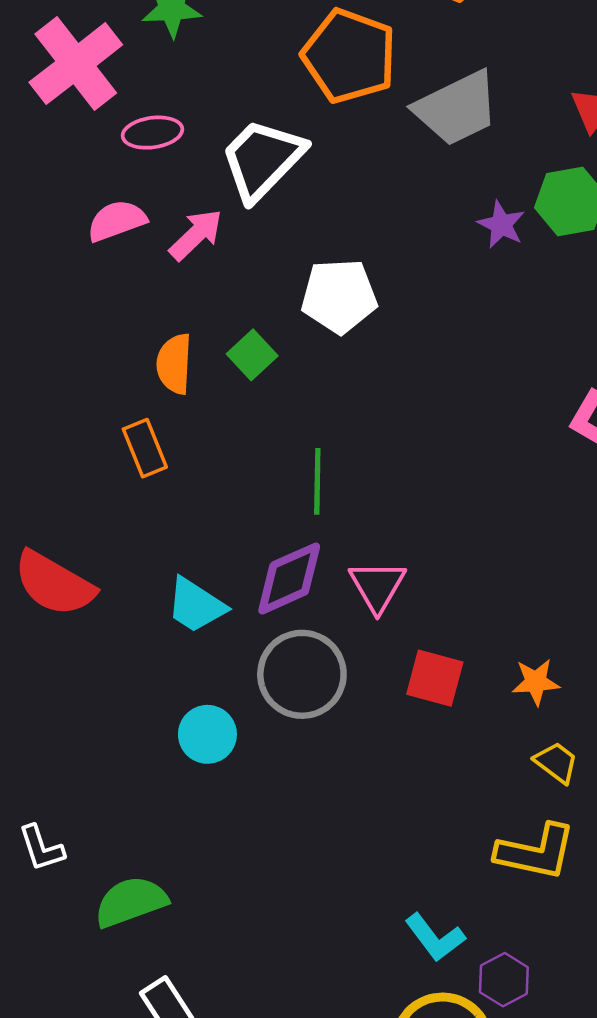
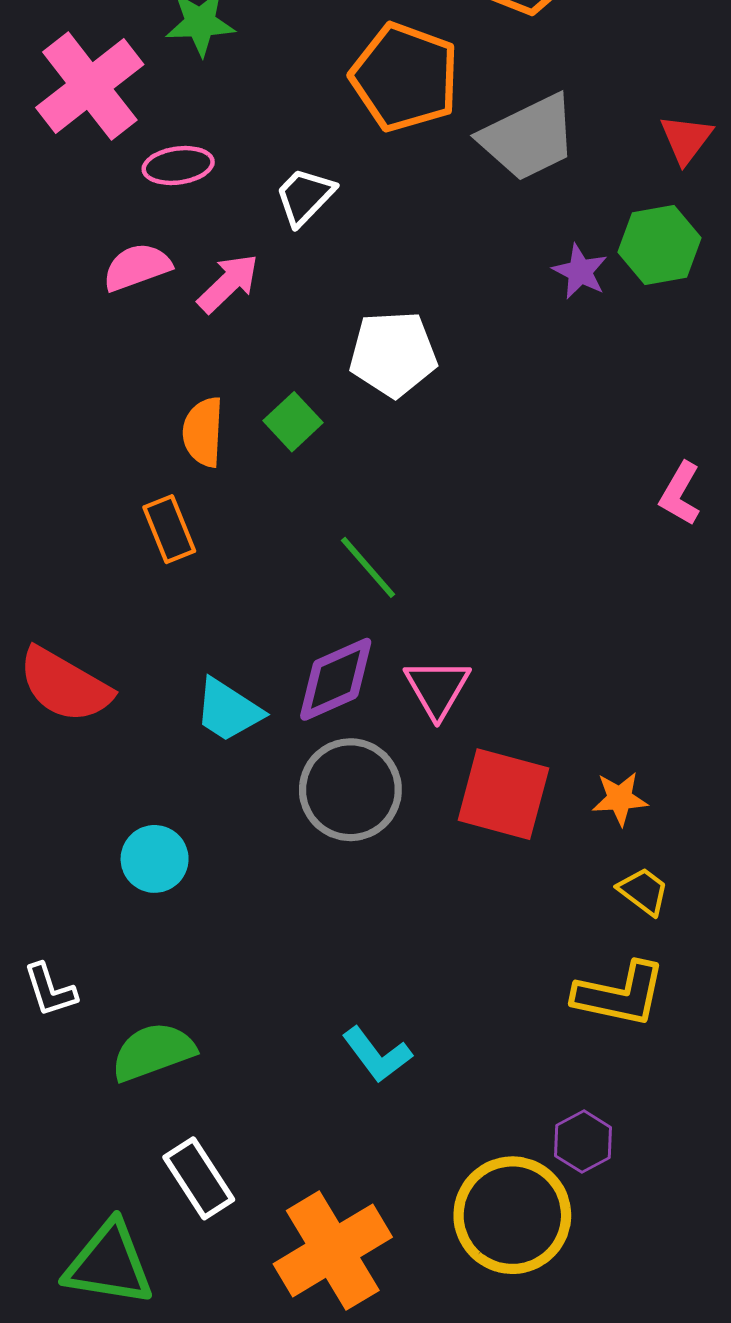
white trapezoid: (262, 159) -> (305, 196), size x0.6
green line: (317, 481) -> (368, 567), turned -42
red square: (435, 678) -> (503, 794), size x1.4
cyan circle: (207, 734) -> (155, 859), moved
cyan L-shape: (435, 938) -> (377, 1055), moved

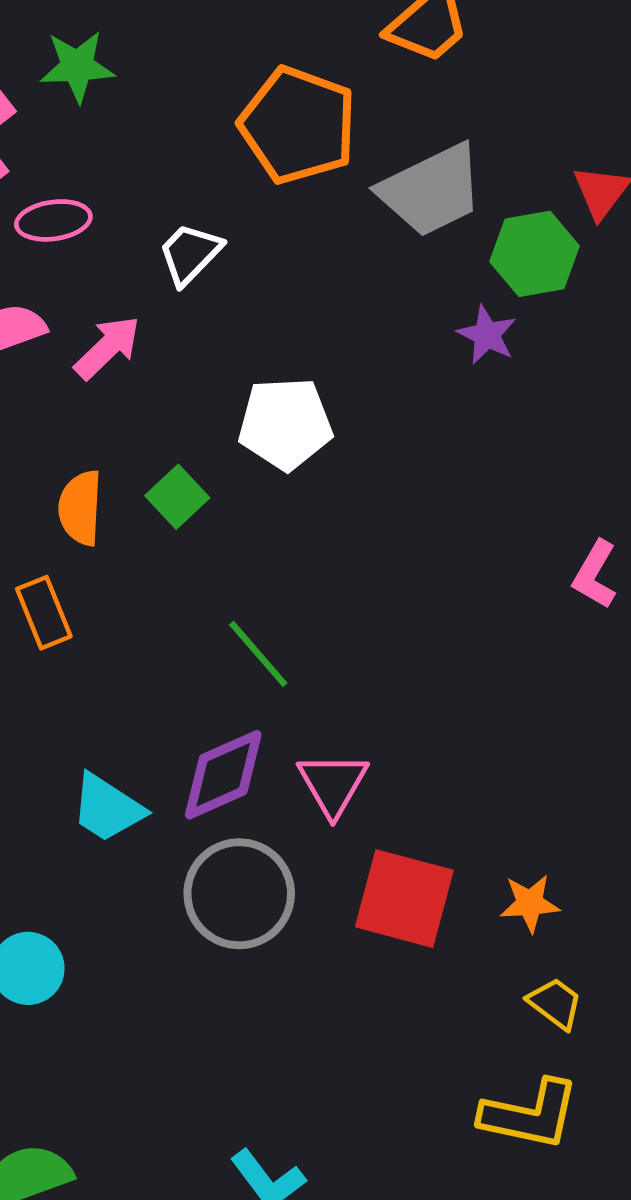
green hexagon: (660, 245) -> (535, 254), moved

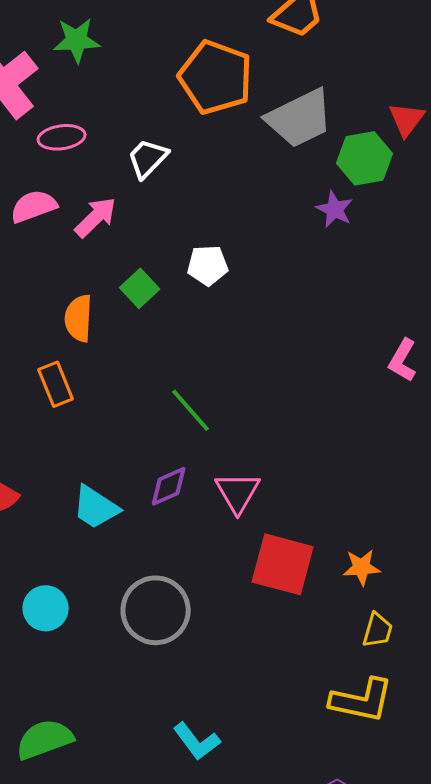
white pentagon: (285, 424) -> (208, 265), size x0.7
green square: (177, 497) -> (140, 288), moved
purple diamond: (223, 775) -> (169, 486), size x0.7
gray circle: (239, 894) -> (156, 610), moved
yellow trapezoid: (555, 1003) -> (378, 630), turned 69

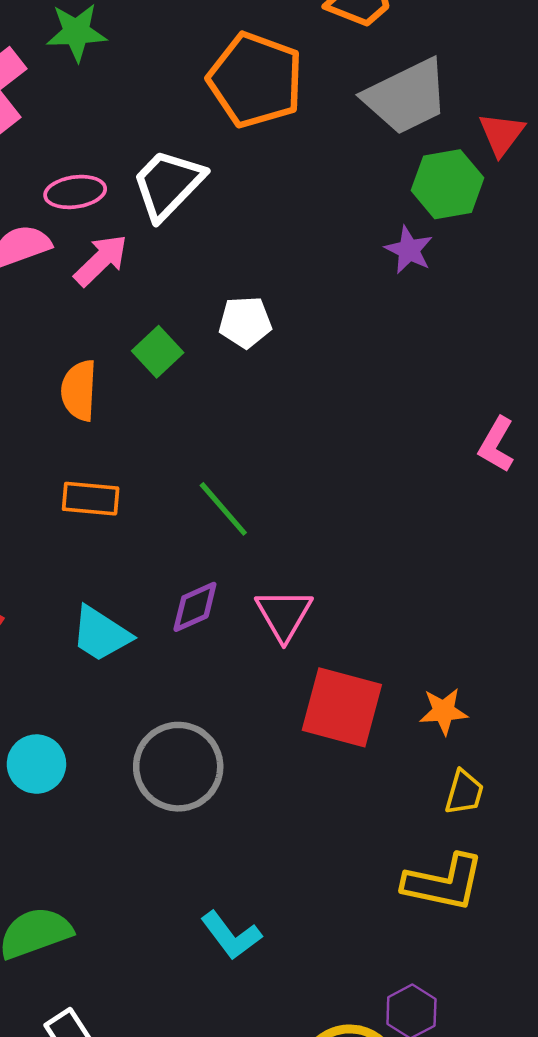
gray trapezoid: (300, 118) -> (406, 97), moved
pink ellipse: (62, 137) -> (75, 192), moved
white trapezoid: (148, 158) -> (168, 184), size x1.4
orange rectangle: (56, 384) -> (91, 499), moved, turned -63

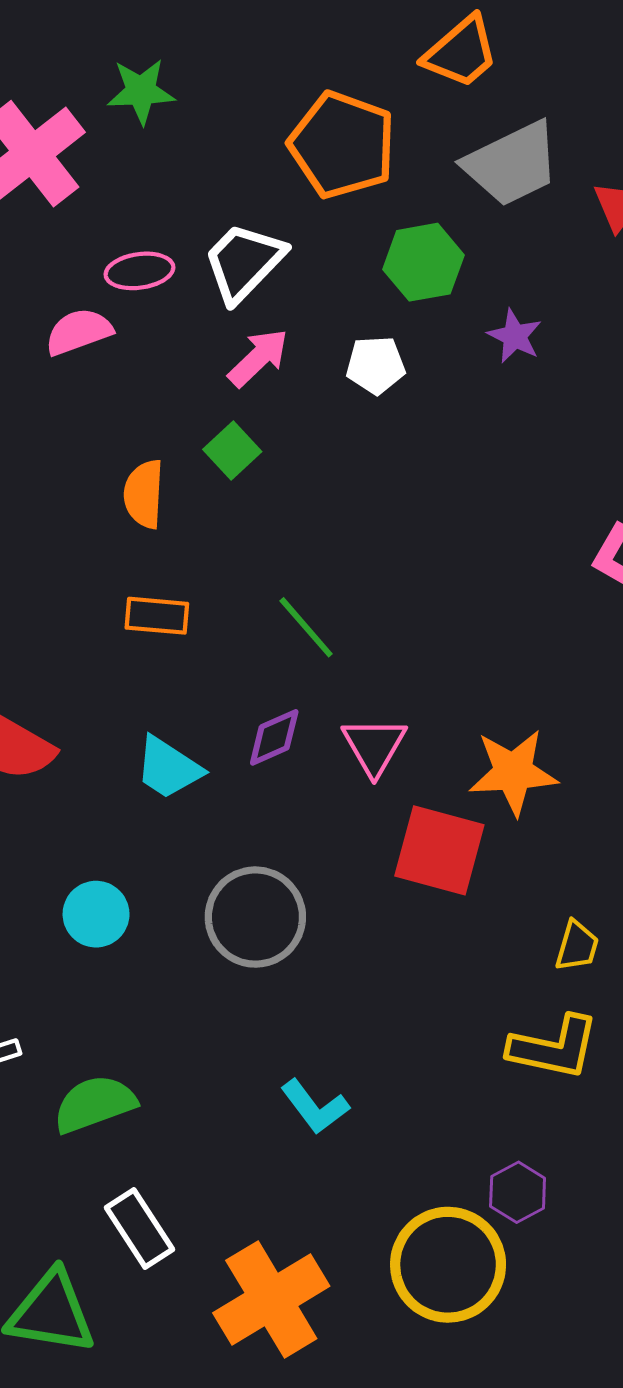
green hexagon: (447, 184) -> (423, 262), moved
pink arrow: (101, 260) -> (258, 358), moved
white pentagon: (245, 322) -> (376, 365), moved
orange star: (444, 711) -> (513, 772), moved, size x1.6

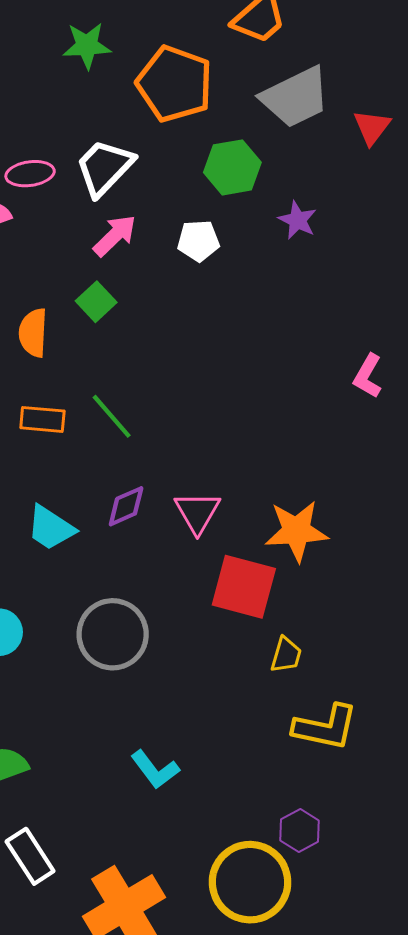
green star: (141, 91) -> (87, 46), moved
green line: (306, 627) -> (112, 416), moved
yellow trapezoid: (577, 946) -> (286, 655), moved

